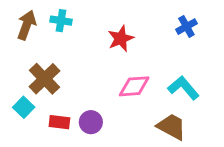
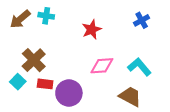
brown arrow: (27, 25) -> (20, 19), turned -150
red rectangle: (59, 122) -> (45, 84), moved
purple circle: (91, 122) -> (69, 93), size x1.5

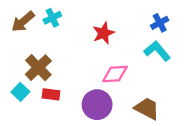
cyan cross: (46, 16) -> (52, 18), turned -35
cyan L-shape: (139, 67) -> (157, 51), moved
purple circle: (69, 93) -> (97, 105), moved

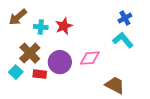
cyan cross: (52, 18) -> (41, 27), moved, turned 32
red star: (103, 33) -> (64, 26), moved
purple circle: (97, 105) -> (60, 62), moved

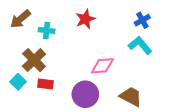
red star: (64, 26) -> (85, 19), moved
purple circle: (60, 62) -> (85, 94), moved

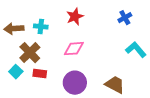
brown arrow: (20, 19) -> (14, 29), moved, turned 36
cyan L-shape: (140, 45) -> (136, 50), moved
pink diamond: (102, 66) -> (74, 49), moved

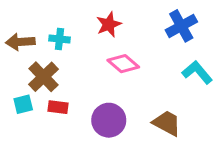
blue cross: (125, 18) -> (181, 26), size x1.5
pink diamond: (74, 49) -> (123, 64), moved, turned 45
cyan square: (16, 72) -> (23, 104), turned 32

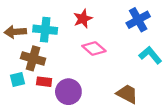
cyan cross: (59, 39) -> (45, 30), size x1.5
brown cross: (44, 77) -> (33, 58), turned -30
purple circle: (109, 120) -> (68, 92), moved

